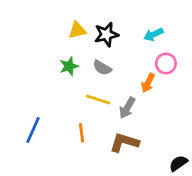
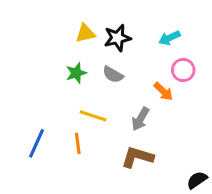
orange arrow: (148, 83) -> (163, 91), turned -72
yellow line: (98, 100) -> (93, 116), moved
orange line: (81, 133) -> (78, 143), moved

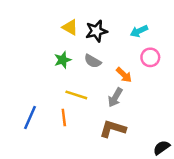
yellow triangle: (85, 33) -> (70, 27), turned 42
orange arrow: (163, 91) -> (124, 75), moved

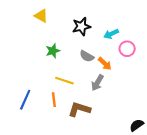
yellow triangle: (70, 27) -> (41, 16), moved
cyan arrow: (139, 31) -> (111, 34), moved
gray semicircle: (93, 61) -> (87, 56), moved
brown L-shape: (113, 129) -> (79, 109), moved

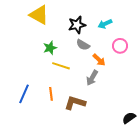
yellow triangle: (41, 16) -> (39, 15), size x1.5
cyan arrow: (111, 34) -> (105, 24), moved
gray semicircle: (87, 56) -> (83, 45), moved
yellow line: (64, 81) -> (61, 66), moved

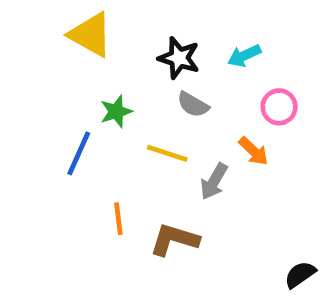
black star: (77, 25) -> (179, 58), turned 30
orange arrow: (99, 60) -> (253, 151), moved
yellow line: (61, 66) -> (167, 153), moved
blue line: (24, 94) -> (79, 153), moved

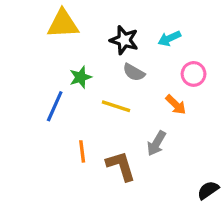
yellow triangle: (90, 35) -> (63, 24), turned -32
gray arrow: (214, 181) -> (156, 143), moved
brown L-shape: (174, 240) -> (121, 166), turned 56

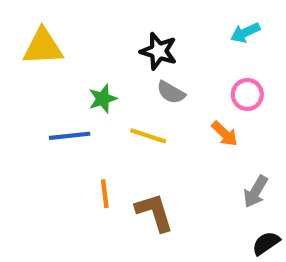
yellow triangle: (63, 24) -> (43, 47), moved
cyan arrow: (169, 38) -> (245, 33), moved
blue line: (55, 106) -> (70, 136), turned 60
gray arrow: (156, 143) -> (256, 192), moved

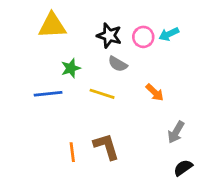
cyan arrow: (245, 33) -> (169, 34), moved
yellow triangle: (43, 47) -> (52, 26), moved
pink circle: (247, 95) -> (143, 37), moved
orange line: (105, 194) -> (72, 152), moved

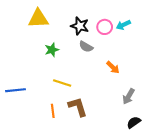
blue line: (48, 94) -> (16, 90), moved
yellow line: (102, 94) -> (62, 83), moved

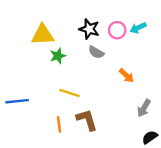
yellow triangle: (38, 19) -> (43, 35), moved

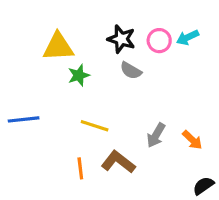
orange arrow: (126, 76) -> (192, 140), moved
blue line: (17, 101) -> (24, 119), moved
gray arrow: (144, 108) -> (156, 135), moved
brown L-shape: (87, 120) -> (118, 162), turned -35

